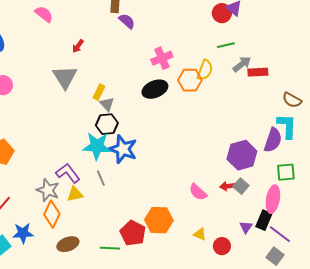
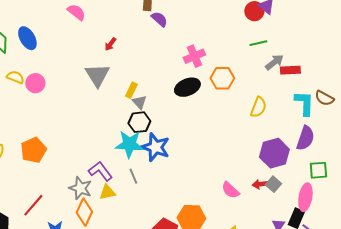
yellow semicircle: (205, 70) -> (258, 107), moved
cyan L-shape: (287, 126) -> (304, 103), moved

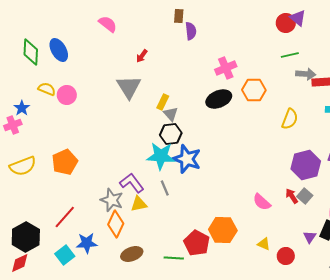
purple semicircle: (159, 19) -> (191, 31), turned 42
gray arrow: (274, 62) -> (306, 74), turned 42
red arrow: (260, 184) -> (292, 196), turned 63

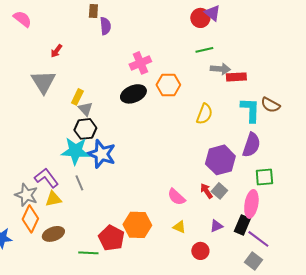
purple triangle: (310, 237) -> (216, 226), moved, turned 32
yellow triangle: (264, 244) -> (179, 227), moved
brown ellipse: (132, 254) -> (53, 234), moved

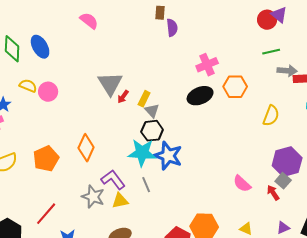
red arrow: (56, 51) -> (123, 97), moved
gray square: (219, 191) -> (283, 181), moved
pink semicircle: (176, 197) -> (242, 184), moved
orange diamond: (30, 219) -> (86, 148), moved

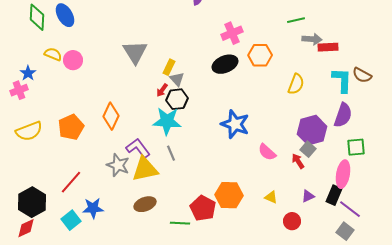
red arrow: (123, 97) -> (162, 90), moved
blue star: (168, 156) -> (235, 124), moved
yellow triangle: (120, 201) -> (145, 169), size x1.6

